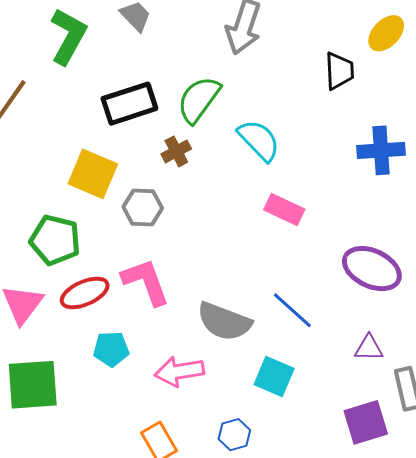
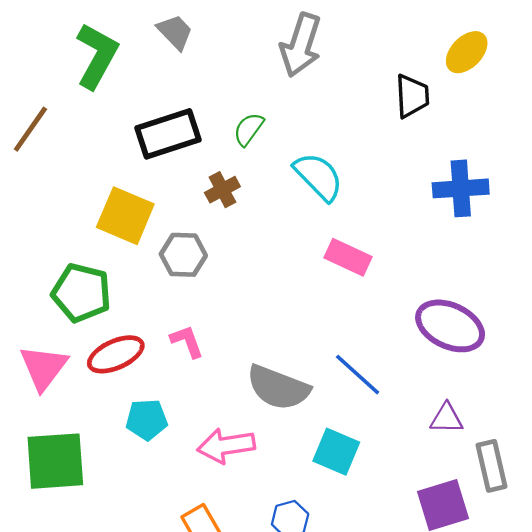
green semicircle: (199, 99) -> (249, 129), size x0.6
pink L-shape: (146, 282) -> (187, 341), size x0.6

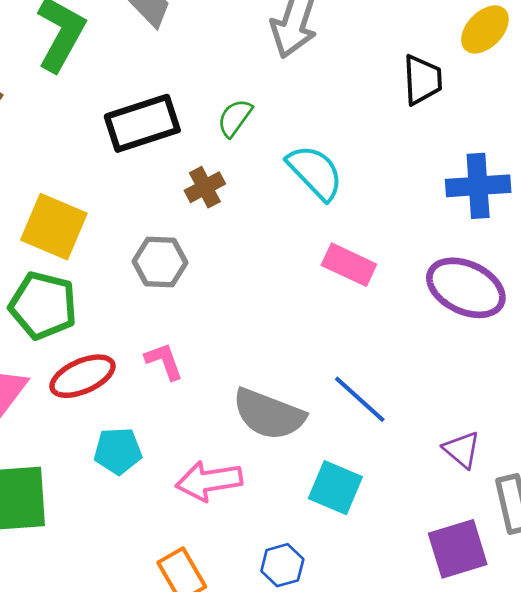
yellow square: (125, 216) -> (54, 227), moved
purple ellipse: (450, 326) -> (466, 288), moved
purple triangle: (446, 418) -> (462, 450), turned 39

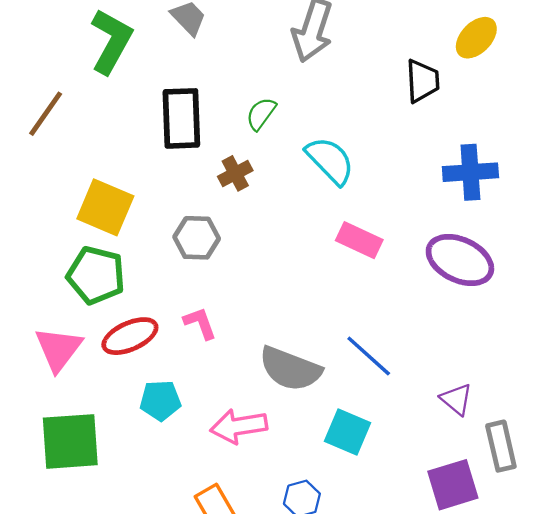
black rectangle: (142, 123) -> (181, 118), turned -74

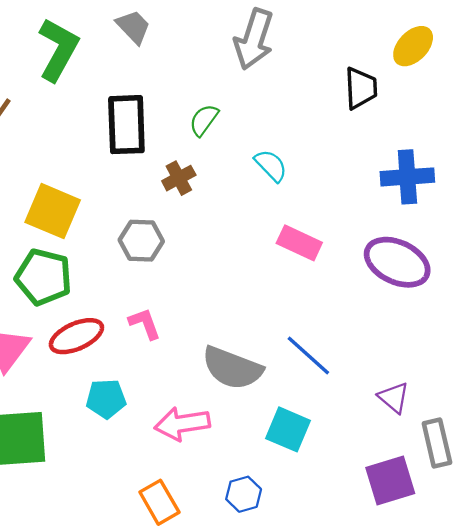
cyan semicircle: (330, 161) -> (271, 166), size x0.7

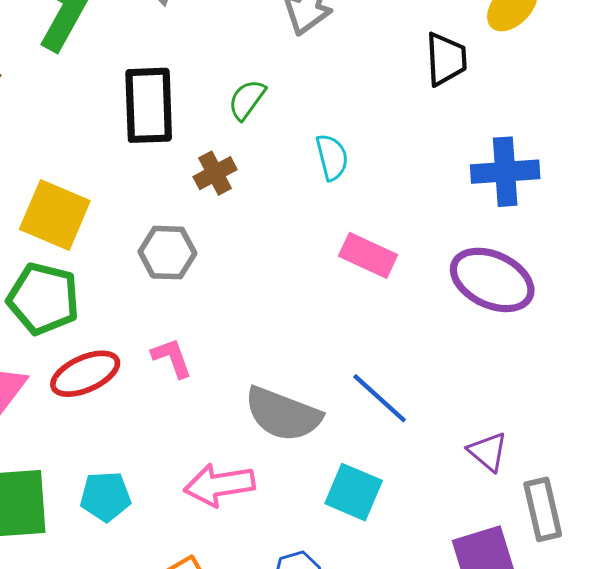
cyan semicircle: (271, 166) -> (332, 157), turned 30
cyan pentagon: (106, 399) -> (105, 496), moved

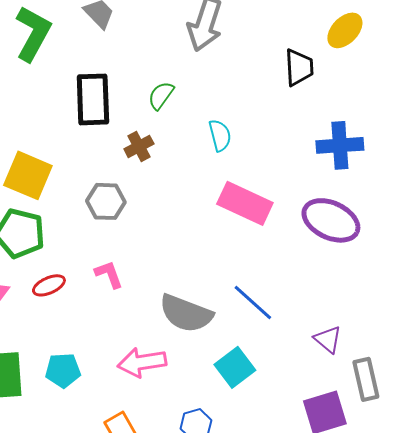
pink rectangle: (368, 255) -> (245, 203), size x1.4
red ellipse: (85, 374) -> (49, 285), size x0.7
cyan square: (354, 492) -> (235, 367), turned 30

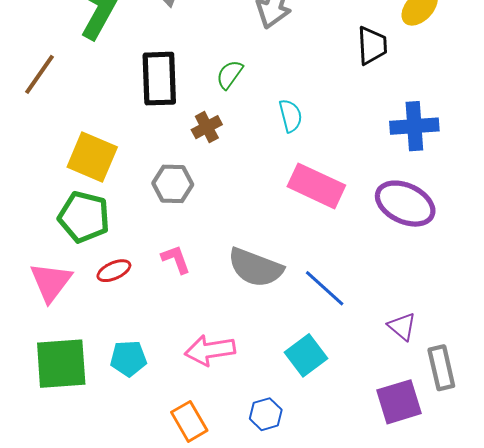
gray semicircle: (186, 313) -> (255, 268), moved

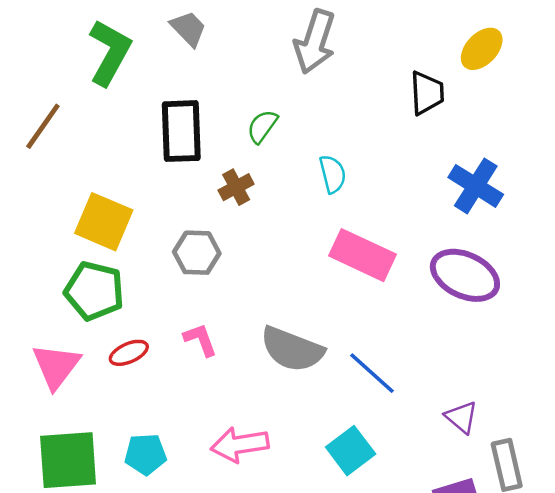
blue cross: (414, 126) -> (476, 186), turned 36

